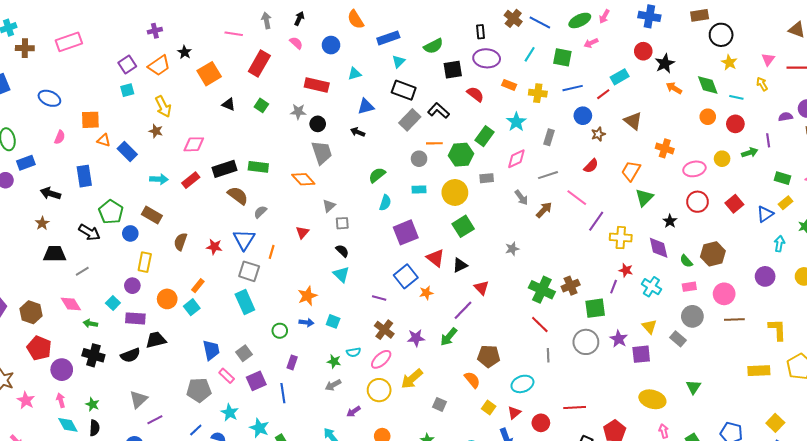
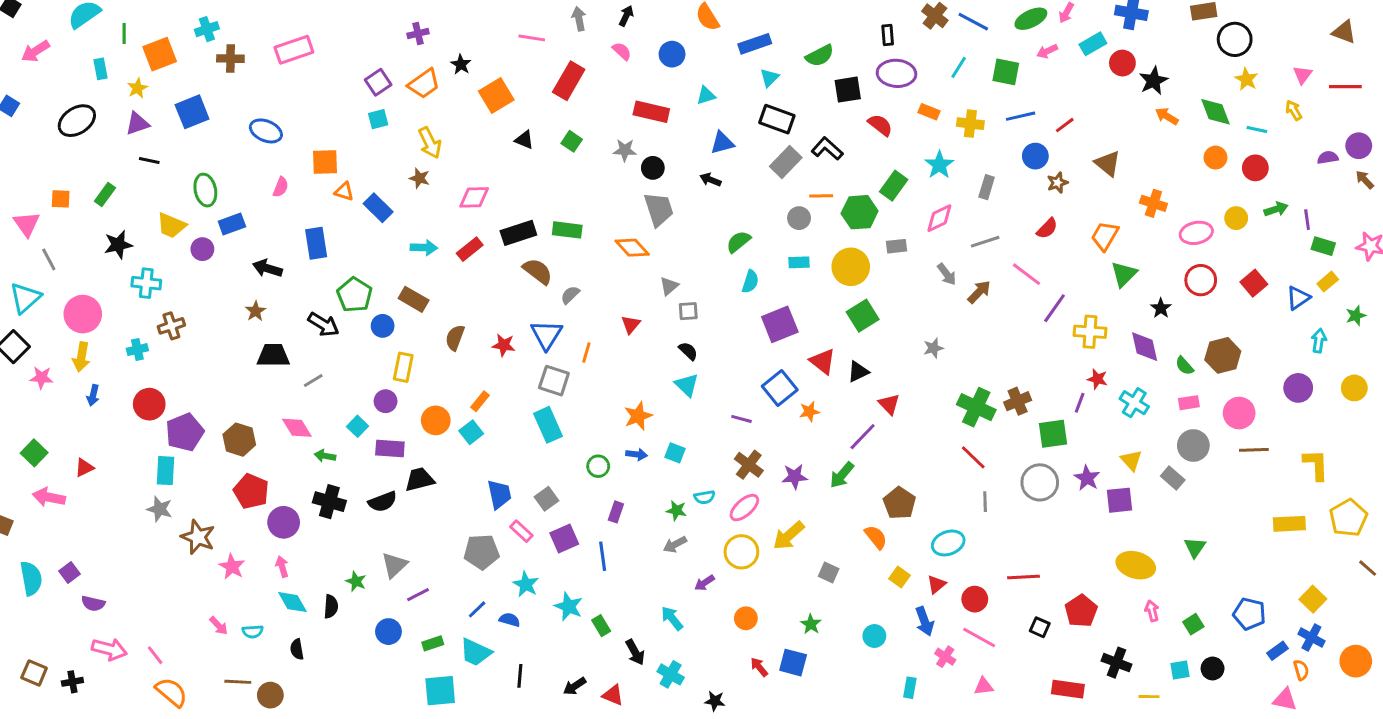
cyan rectangle: (620, 77) -> (1093, 44), moved
purple line: (768, 140) -> (1307, 220), moved
brown pentagon: (489, 356) -> (899, 503), turned 30
green star: (92, 404) -> (356, 581), moved

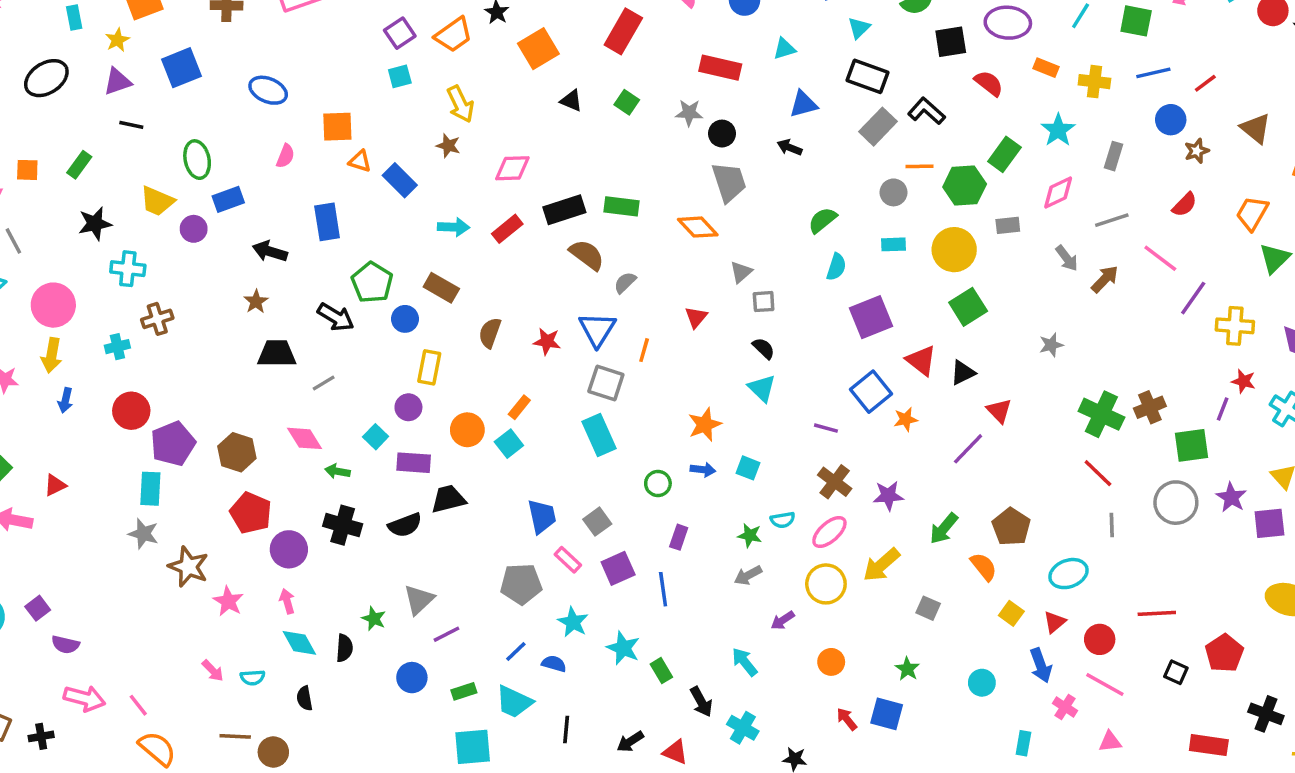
green arrow: (842, 475) -> (944, 529), moved

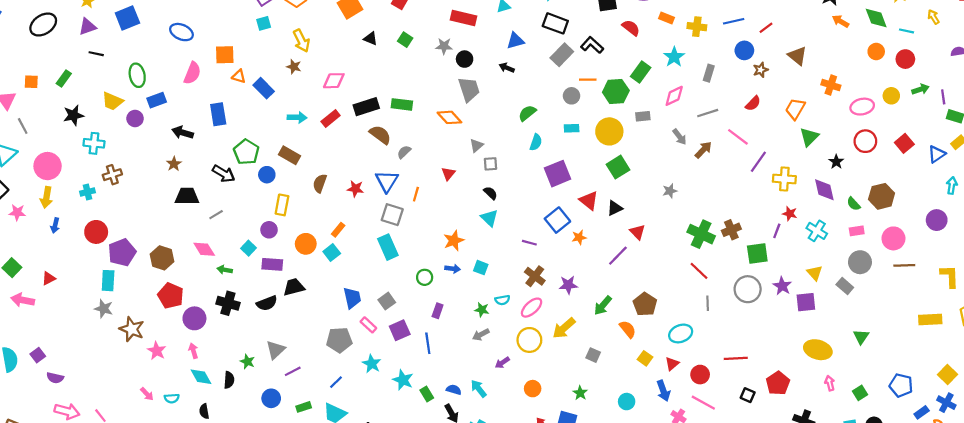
pink semicircle: (285, 156) -> (192, 73), size x1.5
blue semicircle: (554, 664) -> (454, 390), moved

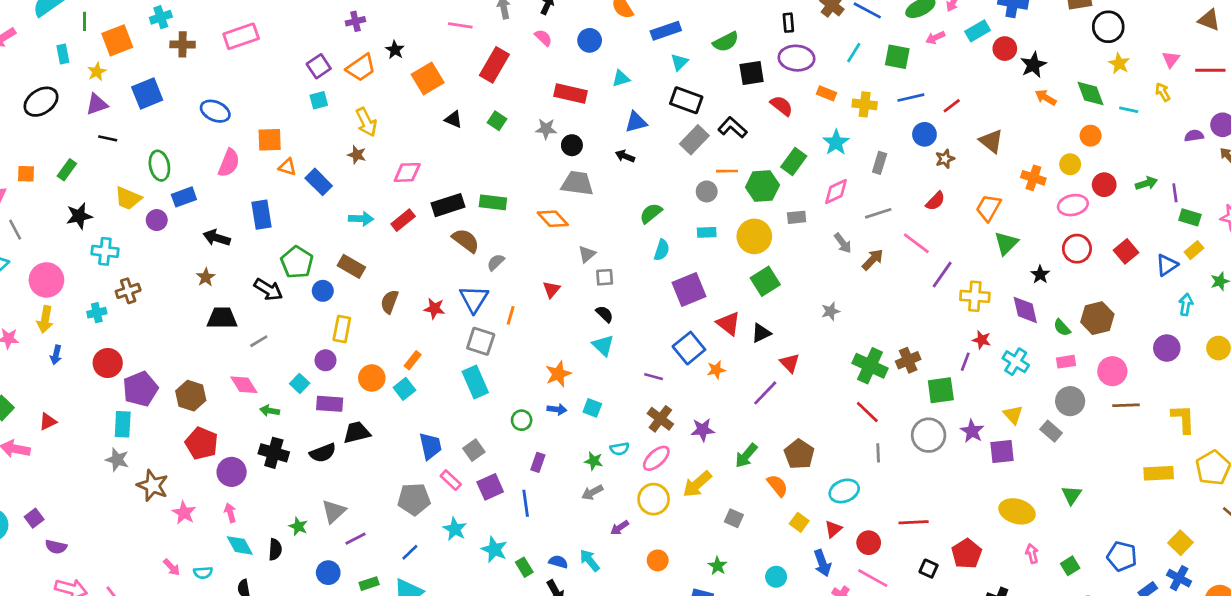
red circle: (905, 59) -> (1104, 185), moved
gray trapezoid: (469, 89) -> (577, 183), turned -64
yellow circle: (891, 96) -> (1070, 164), moved

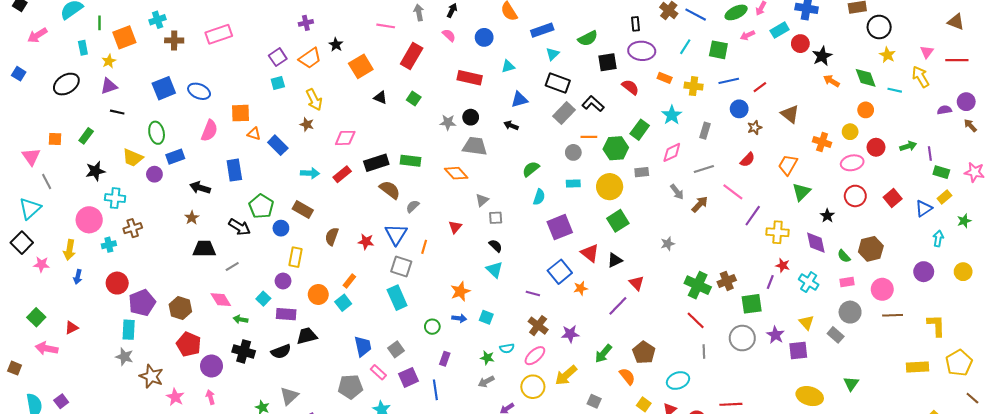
yellow arrow: (1163, 92) -> (921, 77), size x1.5
blue square: (147, 93) -> (164, 88), moved
gray star: (546, 129) -> (448, 122), moved
pink circle: (46, 280) -> (89, 220), moved

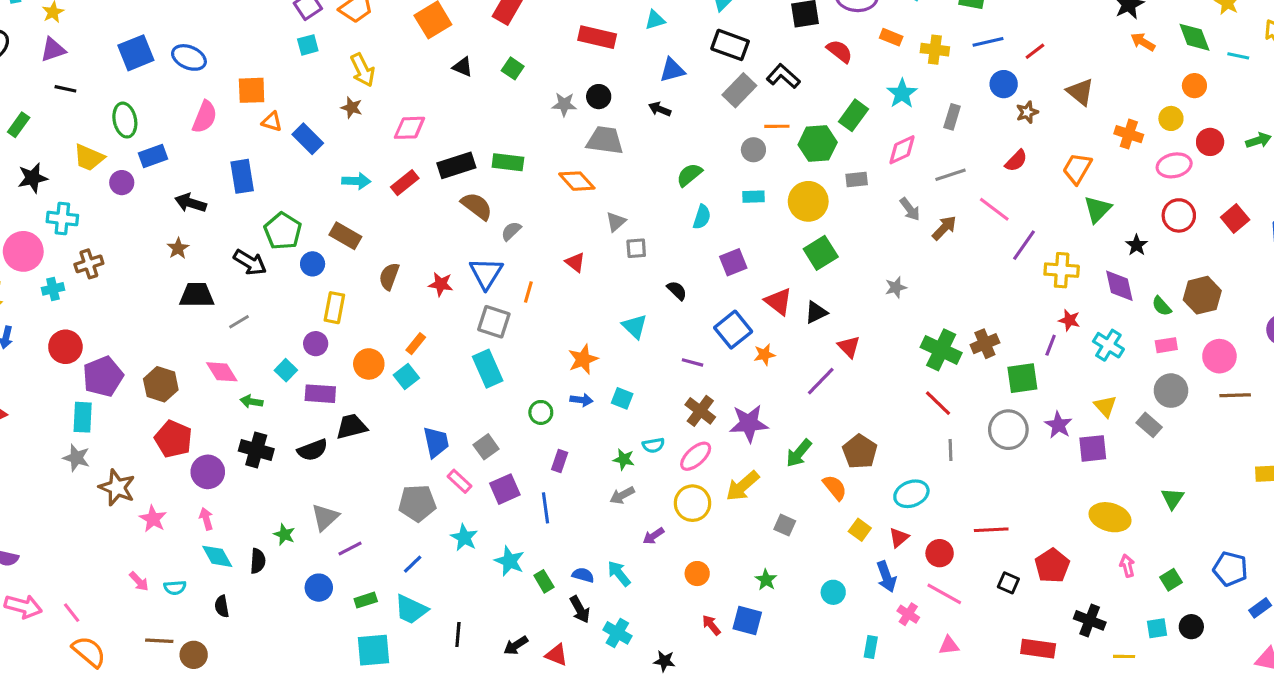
red triangle: (455, 227) -> (575, 262), turned -32
purple square: (560, 227) -> (733, 262), size x0.7
black semicircle: (496, 246) -> (677, 290), moved
purple star: (570, 334) -> (749, 423), size x1.4

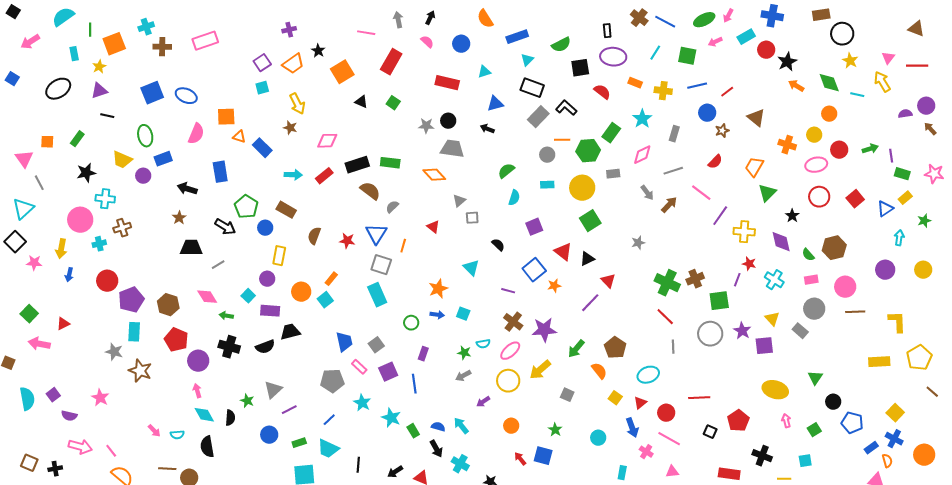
cyan rectangle: (83, 417) -> (134, 332), moved
pink star: (153, 519) -> (100, 398), moved
black semicircle: (222, 606) -> (207, 447), size x1.5
black circle: (1191, 627) -> (833, 402), moved

